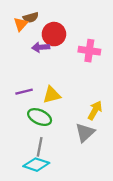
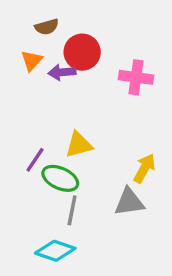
orange triangle: (21, 24) -> (32, 61), moved
purple line: (24, 92) -> (35, 160), moved, turned -42
gray triangle: (85, 133) -> (129, 202), turned 35
gray line: (40, 147) -> (72, 210), moved

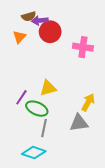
purple arrow: (62, 72) -> (40, 20), moved

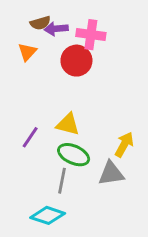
red circle: (50, 32) -> (76, 61), moved
pink cross: (83, 47) -> (91, 35), moved
yellow triangle: (48, 88) -> (68, 124), turned 30
green ellipse: (37, 109) -> (74, 155), moved

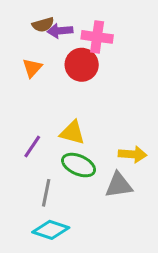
orange triangle: (27, 52) -> (32, 68), moved
yellow arrow: (124, 145) -> (133, 154), turned 65
gray line: (62, 181) -> (46, 193), moved

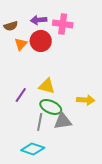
brown semicircle: (43, 25) -> (11, 26), moved
red circle: (82, 65) -> (41, 41), moved
gray triangle: (119, 185) -> (63, 121), moved
gray line: (46, 193) -> (40, 122), moved

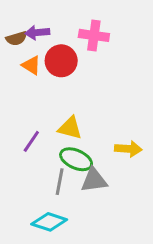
purple arrow: (39, 20) -> (37, 32), moved
orange triangle: (21, 44) -> (31, 65), turned -40

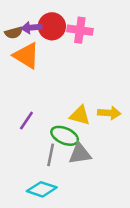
red circle: (61, 61) -> (52, 26), moved
orange triangle: (31, 65) -> (26, 56), size x1.6
yellow triangle: (70, 128) -> (80, 115), moved
yellow arrow: (128, 149) -> (109, 113), moved

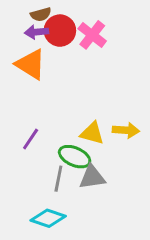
pink cross: (80, 30) -> (92, 35), turned 30
brown semicircle: (14, 33) -> (41, 14), moved

